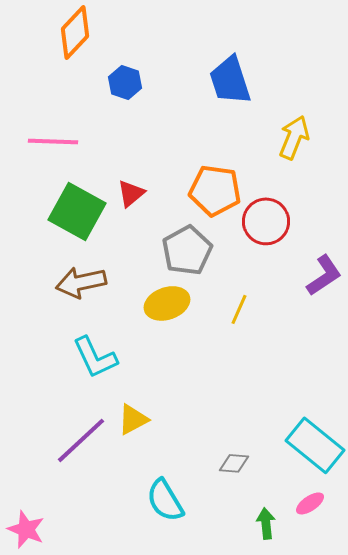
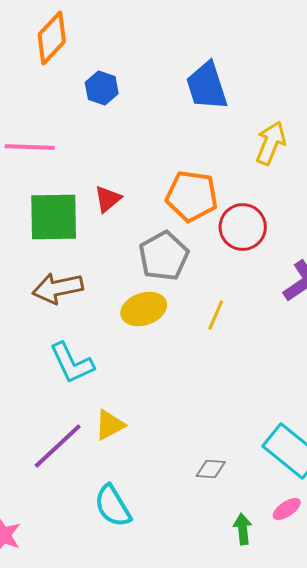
green square: (77, 211) -> (54, 217), turned -30
cyan semicircle: (165, 500) -> (113, 506), moved

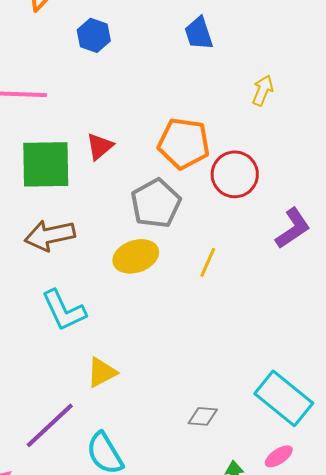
blue trapezoid: (207, 86) -> (199, 33), size x0.7
yellow arrow: (271, 143) -> (263, 90), size x0.7
purple line: (58, 446) -> (50, 425), moved

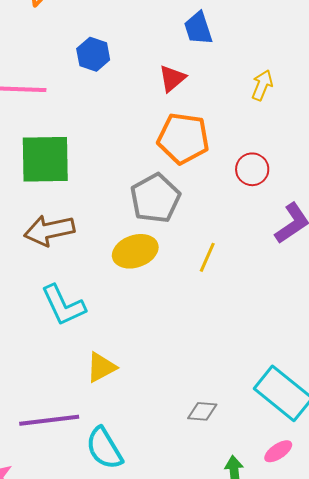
blue hexagon: (94, 35) -> (93, 54), moved
red triangle: (100, 146) -> (172, 78), moved
red circle: (235, 174) -> (252, 169), moved, size x0.7
purple line: (50, 425) -> (49, 420), turned 36

